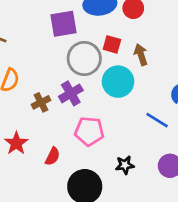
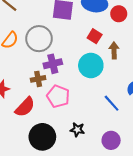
gray circle: (84, 58) -> (39, 39), moved
brown cross: (41, 102) -> (38, 79), moved
red semicircle: (53, 156) -> (25, 107), size x1.5

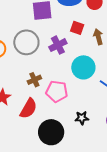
purple cross: (53, 64) -> (58, 45), moved
cyan circle: (91, 65) -> (83, 67), moved

